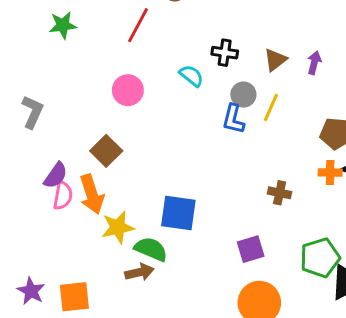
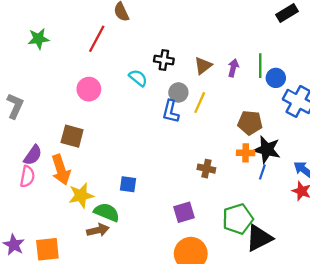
brown square: (106, 151) -> (72, 136), turned -30
pink semicircle: (63, 196) -> (27, 176), moved
blue square: (178, 213) -> (128, 184), size x0.6

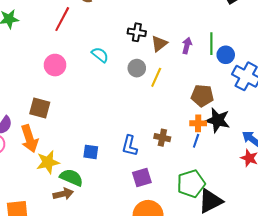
black cross: (164, 60) -> (137, 32), moved
blue L-shape: (171, 112) -> (130, 146), moved
blue line: (262, 172) -> (196, 141), moved

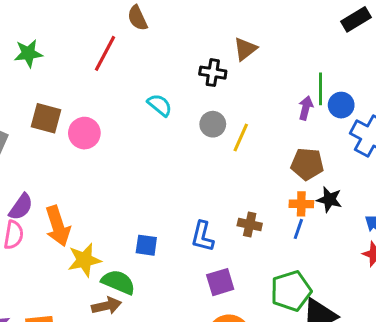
brown triangle: (159, 44) -> (245, 49), moved
purple arrow: (187, 46) -> (306, 108), moved
pink circle: (55, 65) -> (84, 133), moved
brown square: (40, 108) -> (46, 118), moved
black star: (218, 120) -> (329, 199), size x0.7

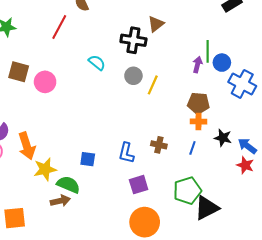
black cross: (213, 73) -> (133, 40), size x1.4
black star: (329, 199) -> (223, 138), moved
orange cross: (301, 204) -> (198, 122), moved

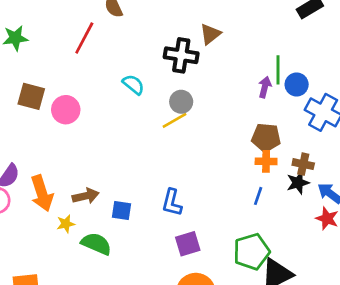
yellow line: (153, 85) -> (175, 120), moved, turned 36
black star: (223, 138) -> (298, 183), turned -30
brown cross: (159, 145) -> (303, 164), moved
yellow star: (45, 169) -> (66, 224), size x0.6
brown arrow: (60, 201) -> (86, 196), moved

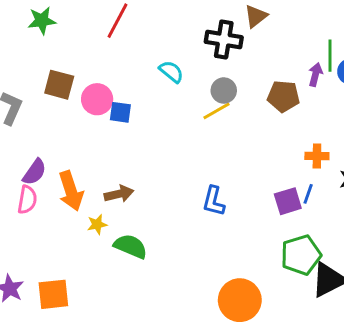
brown pentagon: (266, 138) -> (283, 96), moved
blue square: (121, 211) -> (120, 112), moved
purple square: (188, 244) -> (288, 201), moved

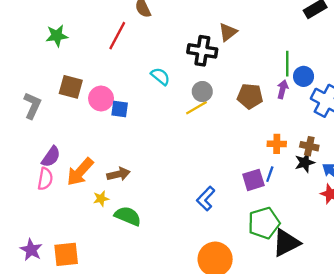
purple arrow: (315, 74) -> (283, 89), moved
orange arrow: (71, 191) -> (80, 172), turned 60
blue L-shape: (214, 201) -> (206, 199), moved, turned 30

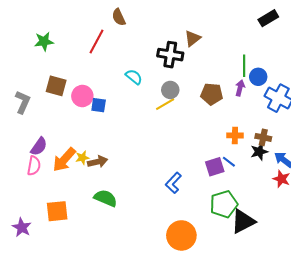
blue line: (270, 174) -> (229, 162), turned -72
yellow star: (101, 199) -> (82, 158), moved
orange square: (66, 254) -> (57, 211), moved

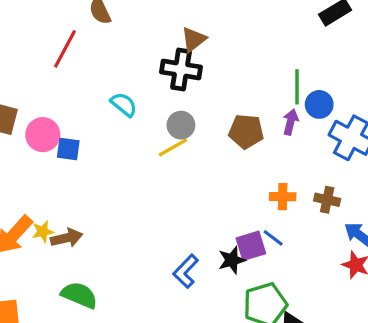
brown triangle: (193, 38) -> (194, 39), moved
black star: (259, 152) -> (232, 260), moved

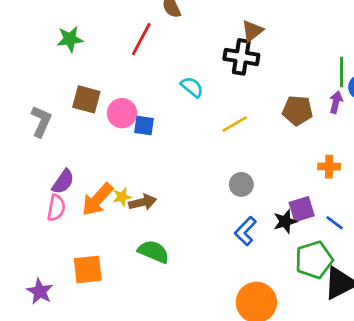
gray circle: (181, 125) -> (241, 184), moved
blue line: (273, 238) -> (335, 223), moved

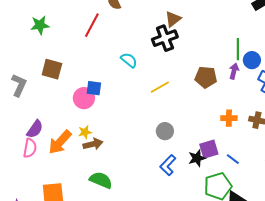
black cross: (241, 57) -> (165, 38), turned -30
pink circle: (122, 113) -> (84, 98), moved
yellow star: (122, 197) -> (85, 132), moved

